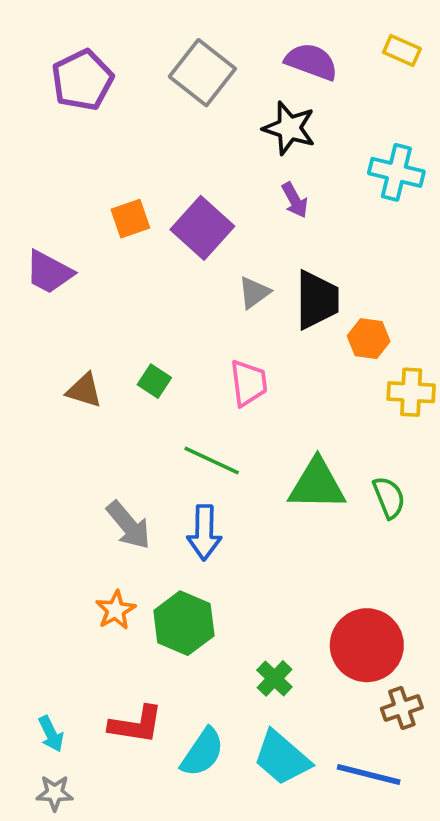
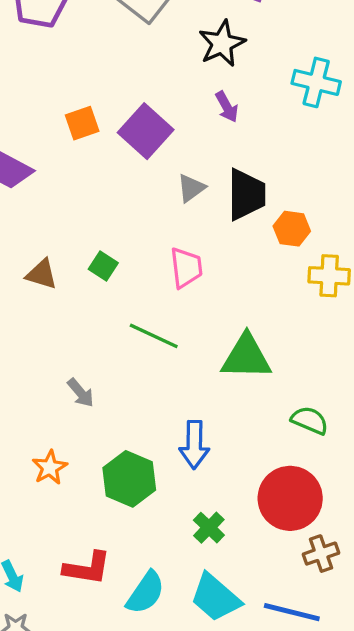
black star: (289, 128) -> (222, 43), turned 30
green semicircle: (389, 497) -> (310, 420), moved, turned -45
gray arrow: (129, 525) -> (81, 393), size x0.7
blue arrow: (204, 533) -> (194, 445), moved
orange star: (116, 610) -> (50, 467), moved

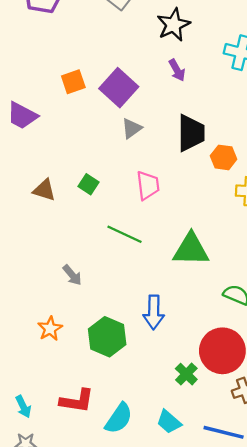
gray triangle: (191, 188) -> (132, 128), moved
green cross: (209, 528) -> (186, 374), moved
cyan trapezoid: (215, 597) -> (169, 422), size x0.7

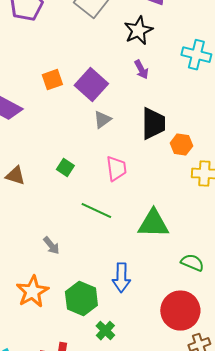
brown triangle: (44, 190) -> (15, 176), moved
orange star: (50, 329) -> (32, 292), size x1.5
green cross: (186, 374) -> (105, 331), moved

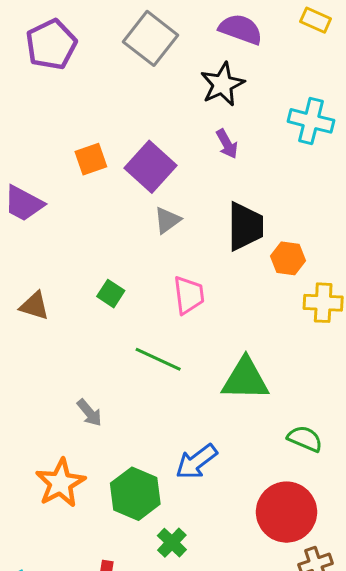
blue arrow: (121, 278) -> (196, 462), turned 52

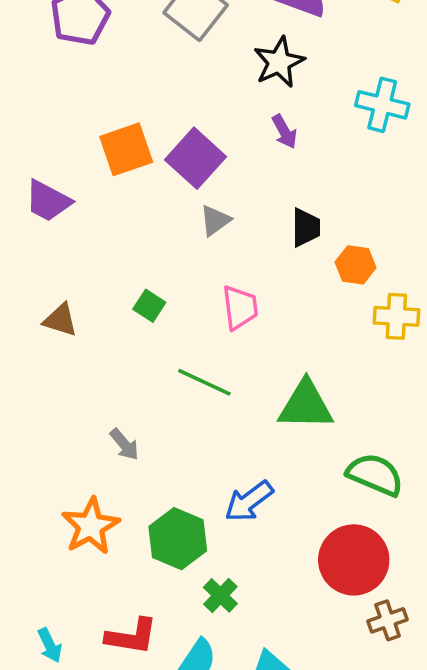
orange square: (91, 159) -> (126, 149), size x1.4
black trapezoid: (245, 226) -> (306, 228), size x0.7
green semicircle: (305, 439) -> (375, 475), size x1.4

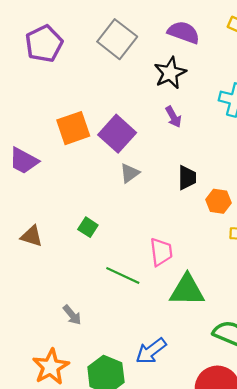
pink trapezoid: (240, 308) -> (161, 252), moved

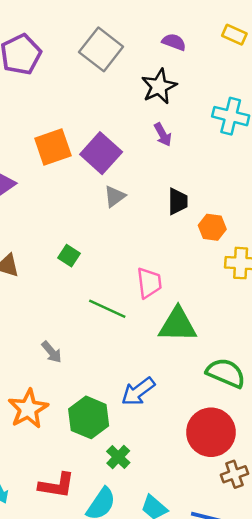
purple semicircle: (184, 32) -> (174, 42), size x0.7

